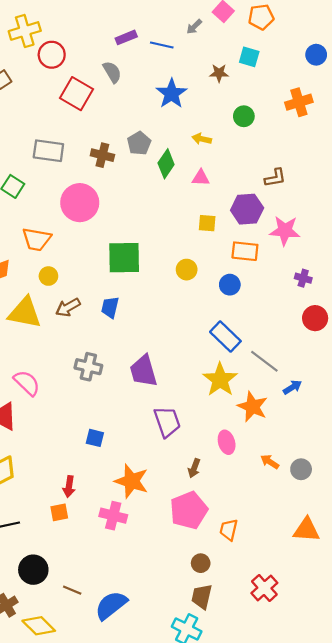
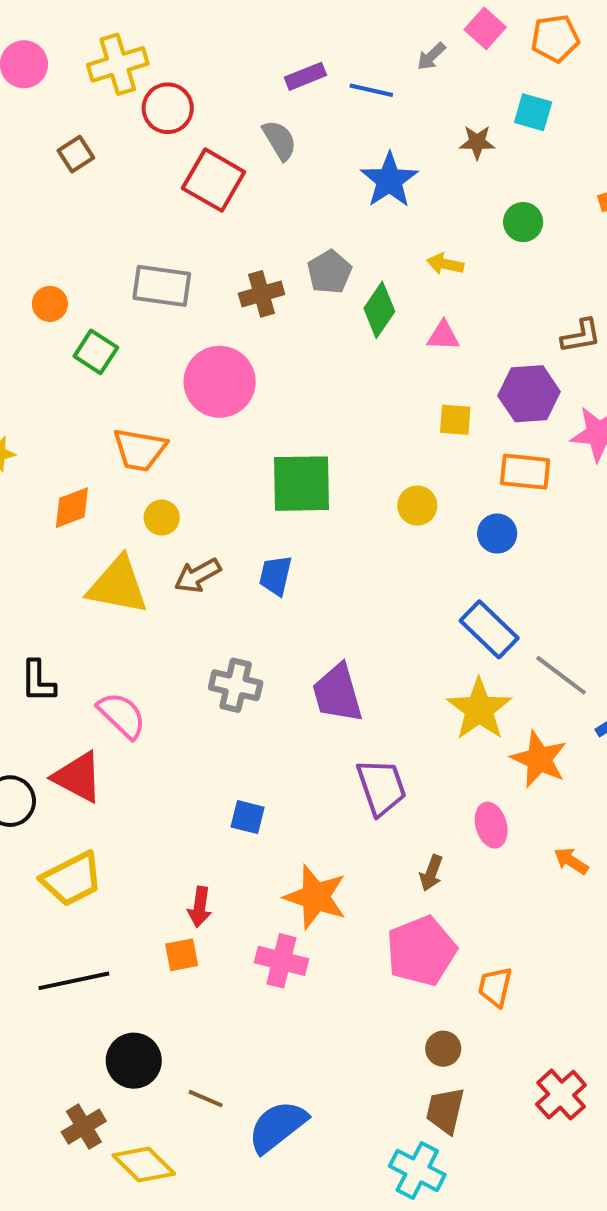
brown cross: (102, 155) -> (262, 294), turned -30

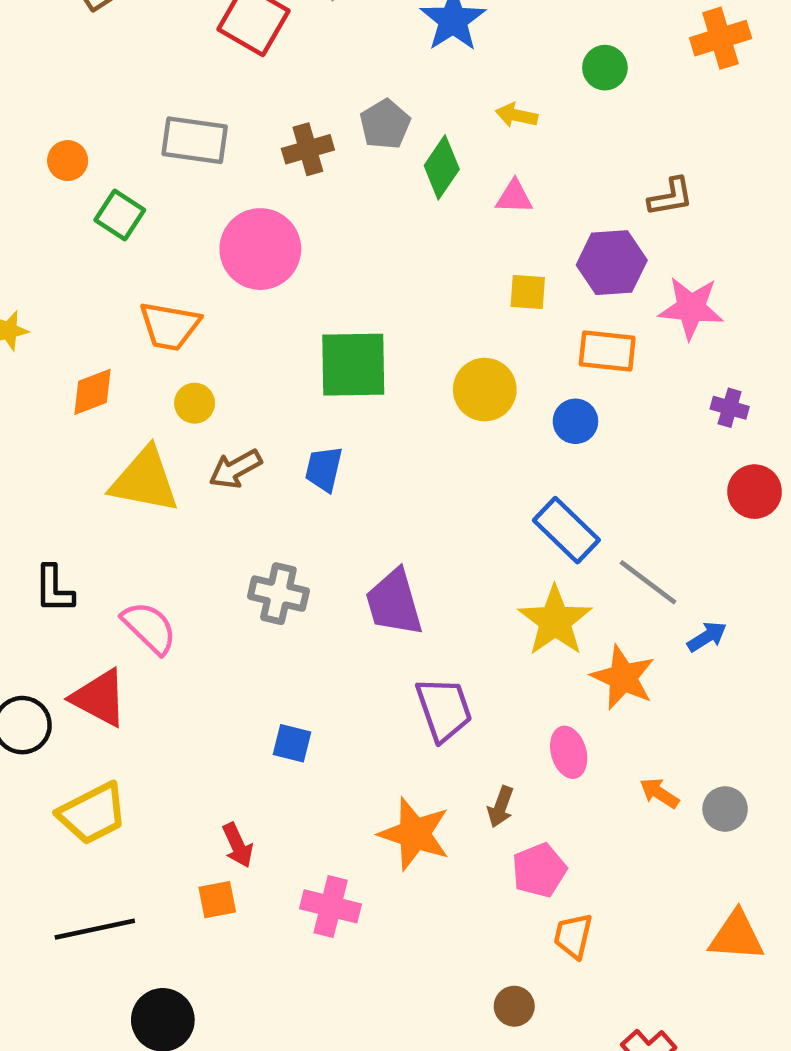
yellow circle: (417, 506) -> (485, 390), size x1.4
orange star: (315, 897) -> (414, 834), moved
red arrow: (200, 907) -> (238, 845), turned -33
pink pentagon: (421, 951) -> (539, 870), moved, size x0.7

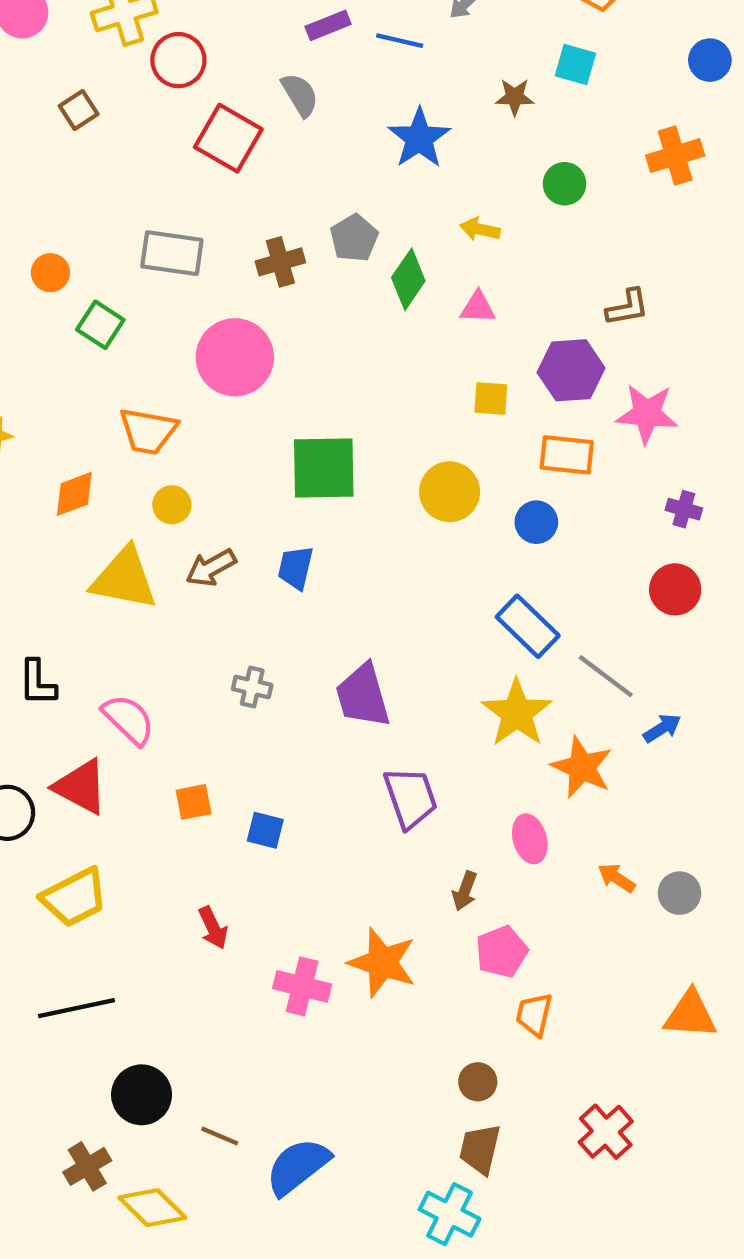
red circle: (755, 492) -> (675, 589), moved
gray cross: (278, 594) -> (252, 687), size x0.7
orange star: (414, 834) -> (382, 962), moved
orange square: (217, 900) -> (194, 802), moved

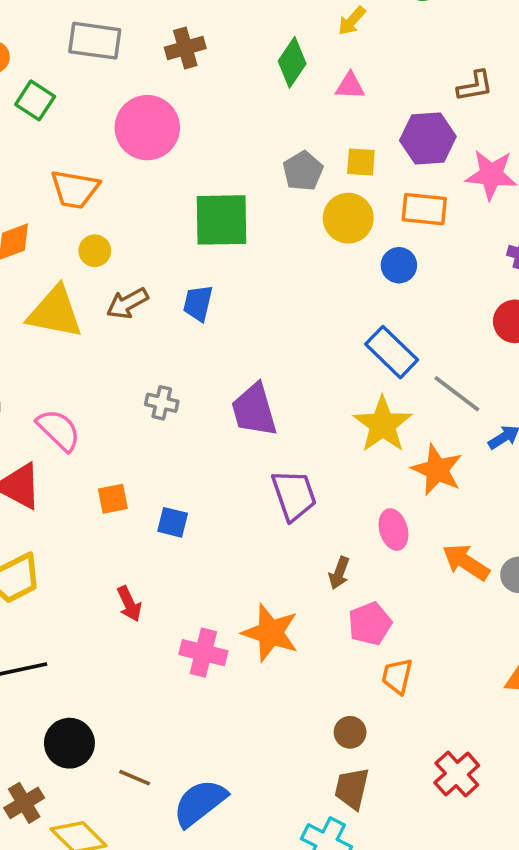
yellow arrow: (480, 229) -> (352, 21), turned -60
gray pentagon: (354, 238) -> (303, 171), moved
yellow circle: (450, 492) -> (348, 218), moved
orange arrow: (617, 878) -> (466, 562), size x1.5

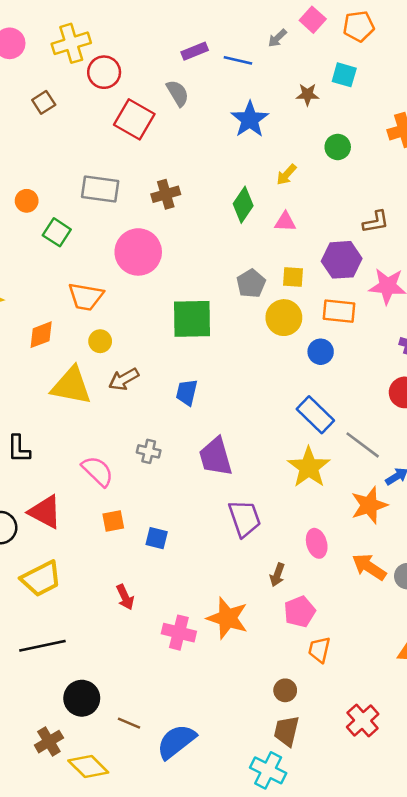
blue trapezoid: (198, 303) -> (187, 392), moved
pink semicircle: (59, 430) -> (98, 471), moved
orange star: (437, 470) -> (369, 505), moved, turned 30

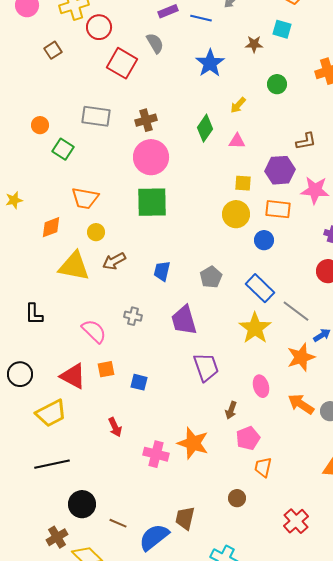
pink circle: (138, 252) -> (151, 157), moved
gray pentagon: (251, 283) -> (211, 277), moved
green square: (192, 319) -> (152, 202), moved
red triangle: (45, 512) -> (73, 376), moved
brown trapezoid: (286, 731) -> (185, 518), moved

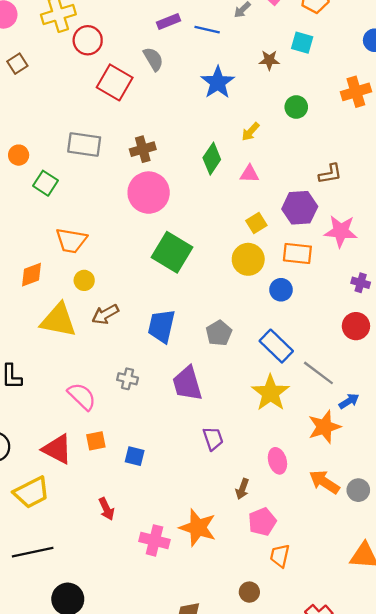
brown square: (53, 50) -> (17, 64), moved
yellow square: (243, 183) -> (256, 223), turned -36
green square: (152, 202) -> (172, 252), moved, turned 32
blue trapezoid: (162, 271) -> (161, 326), size x1.4
purple trapezoid: (206, 367) -> (213, 439), size x0.7

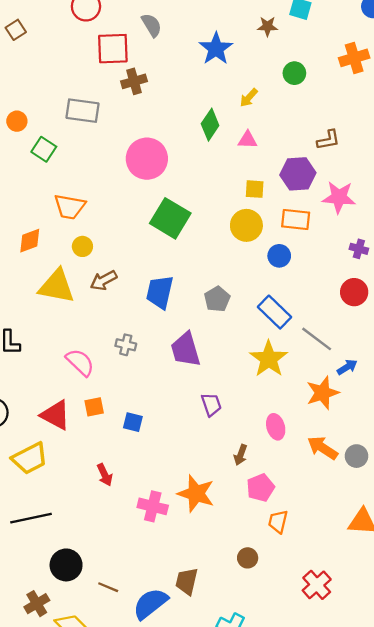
red square: (115, 82) -> (113, 49), turned -32
brown cross: (143, 149) -> (134, 81), moved
yellow square: (256, 223) -> (255, 189), turned 36

